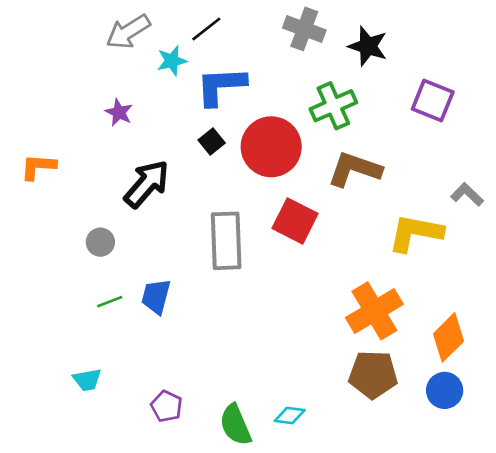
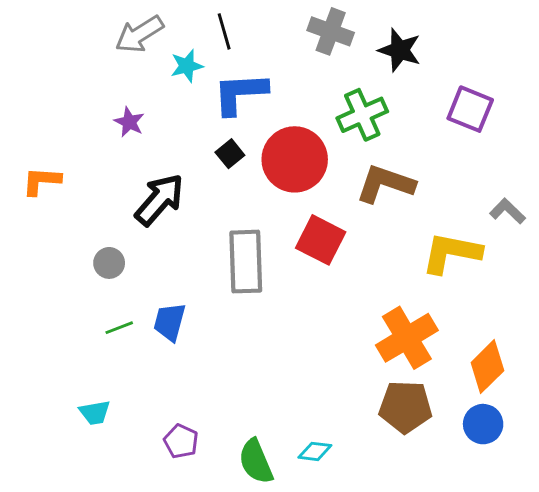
black line: (206, 29) -> (224, 31), turned -68

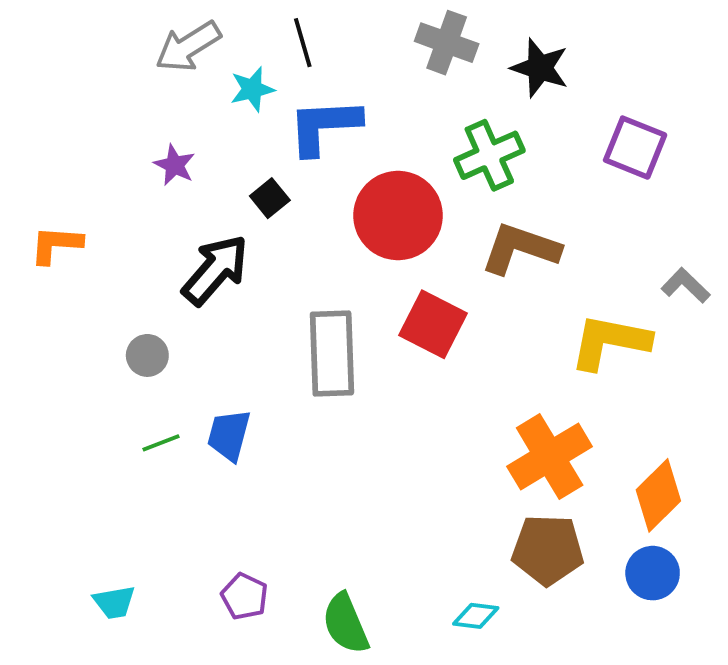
black square: (230, 154) -> (270, 198), moved
cyan trapezoid: (95, 413) -> (114, 602), moved
cyan diamond: (315, 451) -> (476, 616), moved

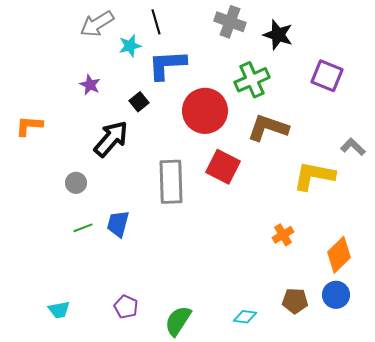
orange cross: (550, 456) -> (283, 235), size x0.5
brown pentagon: (548, 550) -> (295, 301), moved, size x0.7
green semicircle: (346, 624) -> (178, 321), turned 56

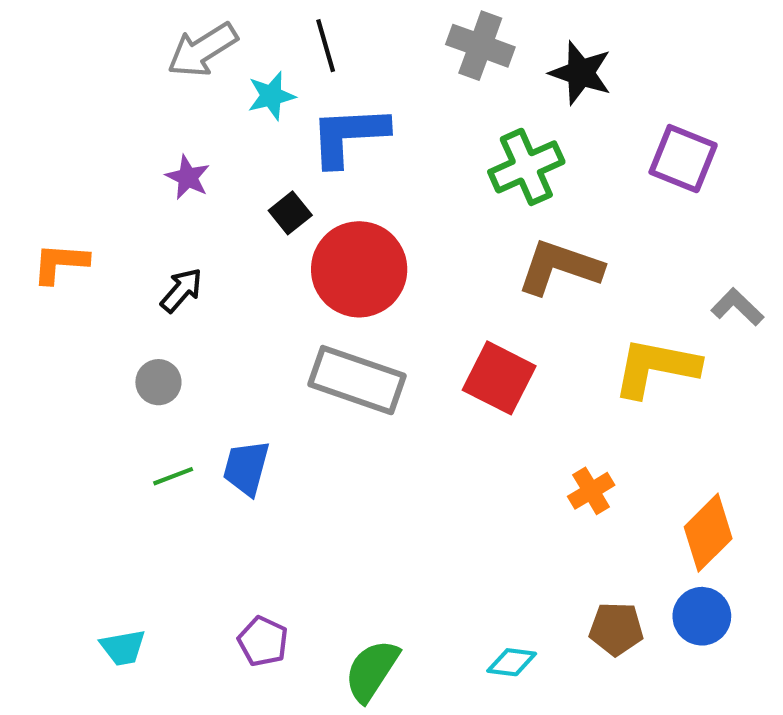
red circle: (205, 111) -> (359, 269), moved
black arrow: (111, 139) -> (181, 290), moved, size x0.6
red square: (223, 167) -> (499, 378), moved
gray rectangle: (171, 182) -> (357, 380), turned -69

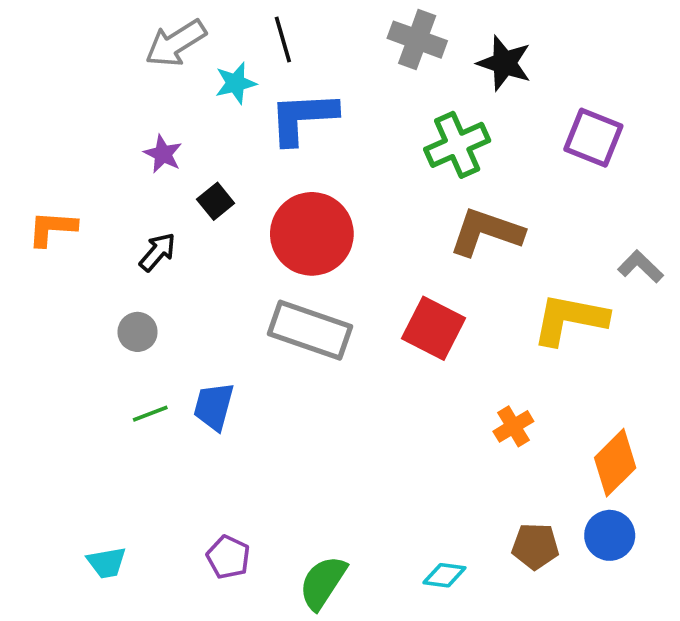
black square: (290, 213) -> (216, 201), moved

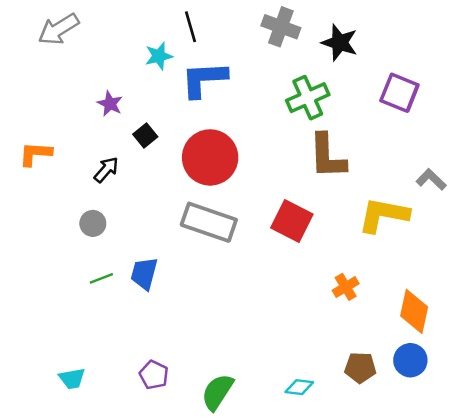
gray arrow: (176, 43) -> (59, 29), moved
brown L-shape: (486, 232) -> (327, 156), turned -111
orange diamond: (615, 463) -> (414, 311), turned -33

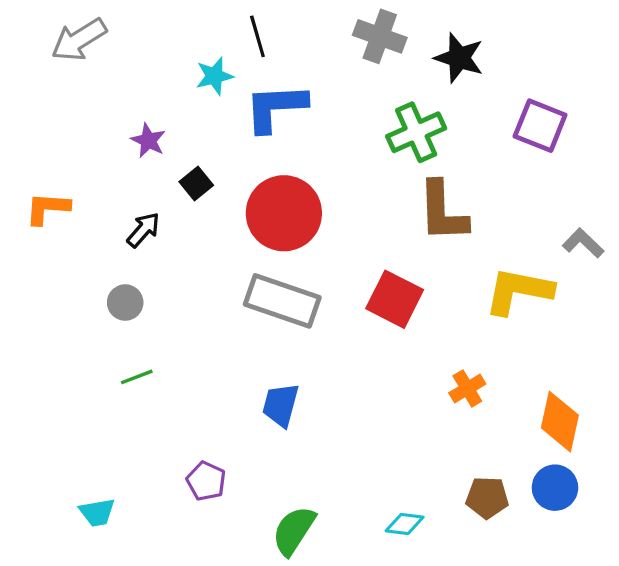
blue trapezoid: (144, 273) -> (281, 405), moved
purple pentagon: (154, 375) -> (206, 481), moved

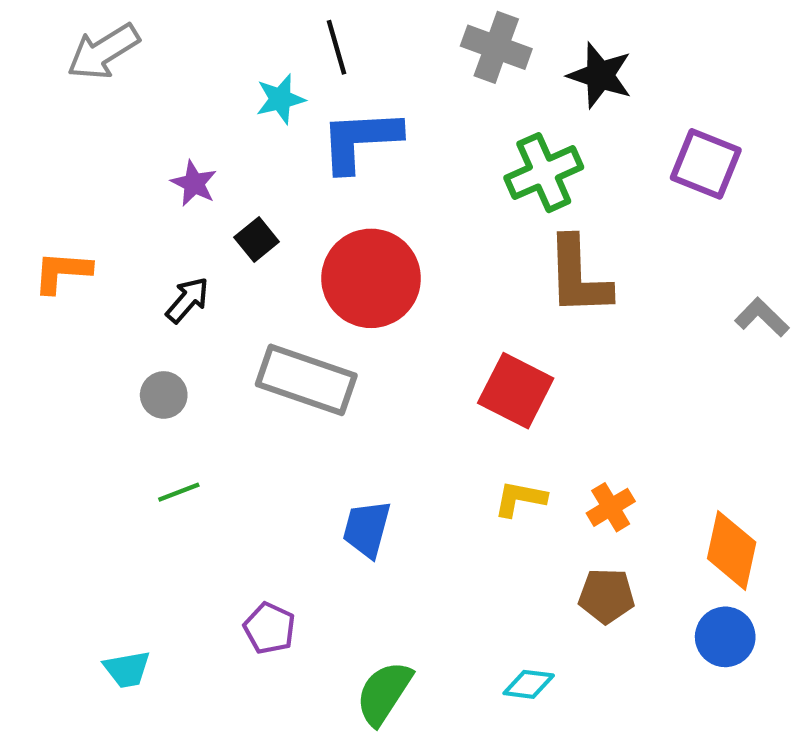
yellow L-shape: (519, 291) -> (520, 499), moved, size x0.6
gray rectangle: (282, 301) -> (306, 380), moved
brown pentagon: (487, 498) -> (606, 596), moved

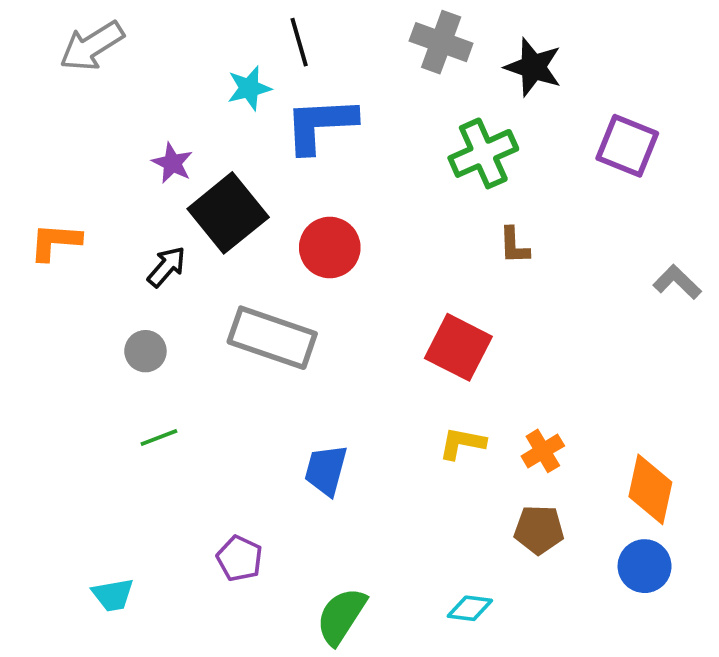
black square: (257, 239) -> (228, 213), size x2.0
brown L-shape: (578, 276) -> (514, 246), size x0.5
red circle: (371, 278) -> (330, 248), size x0.7

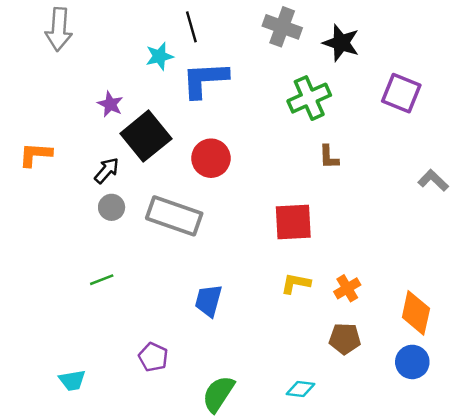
gray arrow: (92, 46) -> (59, 29), turned -54
red square: (458, 347) -> (293, 222), turned -30
gray circle: (145, 351) -> (112, 207), moved

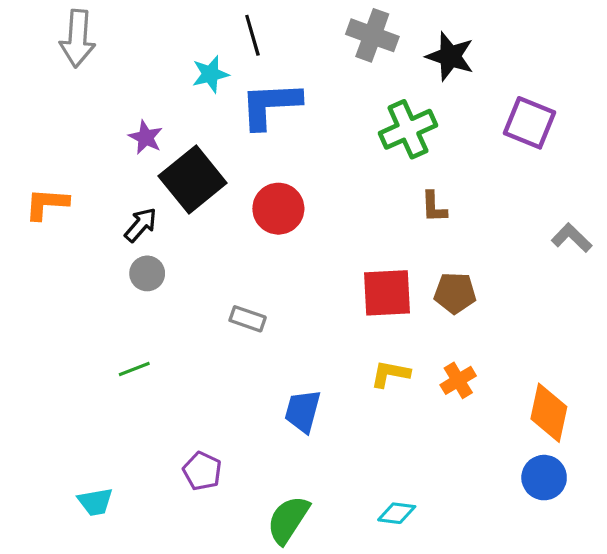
gray rectangle: (174, 216) -> (248, 319), moved, size x0.5
blue trapezoid: (209, 301) -> (303, 411), moved
brown pentagon: (345, 339) -> (455, 293), moved

